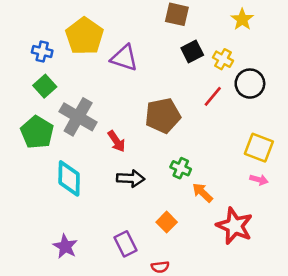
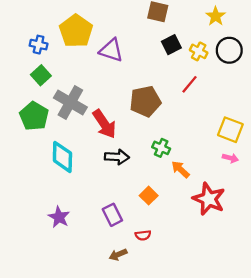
black circle: (250, 84) -> (229, 50), moved
red arrow: (117, 141) -> (104, 124), size x1.5

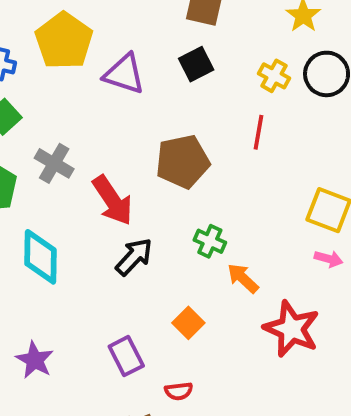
black square: (171, 45) -> (196, 64), moved
red line: (190, 84) -> (258, 132), turned -30
gray cross: (70, 102) -> (54, 163), size x0.7
black arrow: (117, 157) -> (134, 257), turned -50

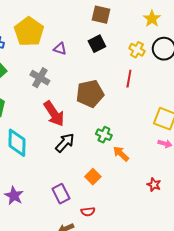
purple triangle: (124, 74) -> (60, 49), size x0.6
gray cross: (54, 163) -> (40, 78), moved
red star: (292, 329) -> (154, 185), moved, size x0.5

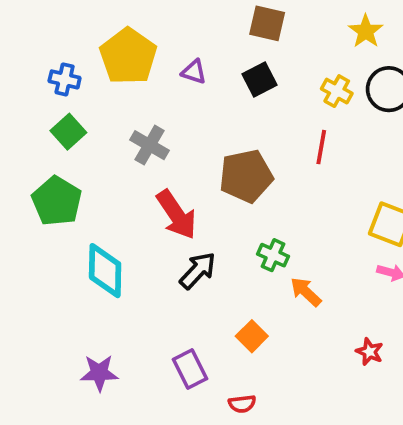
purple triangle: (60, 49) -> (194, 72), moved
purple star: (14, 196) -> (99, 373), turned -30

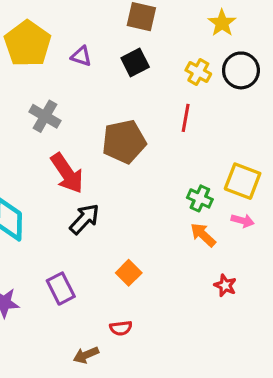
green cross: (273, 255) -> (200, 198), moved
orange arrow: (306, 292) -> (203, 235), moved
purple rectangle: (190, 369) -> (61, 289), moved

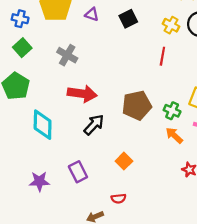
brown pentagon: (124, 142) -> (137, 105), moved
red arrow: (67, 173) -> (82, 94), turned -48

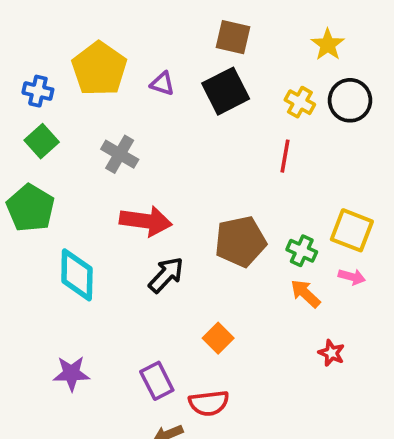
black square: (128, 19) -> (226, 91), size x1.4
purple rectangle: (78, 172) -> (157, 381), moved
red semicircle: (119, 199) -> (209, 403), size x1.5

